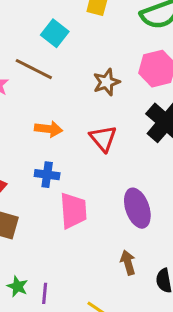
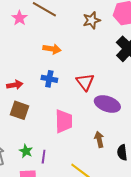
red triangle: (103, 138) -> (85, 82), moved
purple ellipse: (137, 208) -> (107, 104), turned -55
pink trapezoid: (73, 211) -> (64, 121), moved

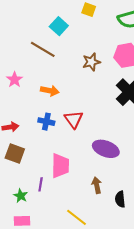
pink star: (20, 18) -> (15, 80), moved
red triangle: (85, 82) -> (74, 119), moved
purple line: (44, 157) -> (41, 184), moved

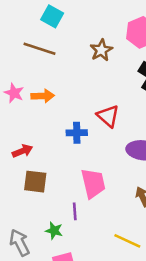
orange arrow: (50, 91) -> (43, 96), moved
red triangle: (74, 119) -> (108, 116), moved
blue cross: (46, 122) -> (77, 133), moved

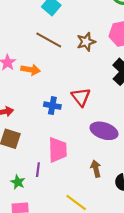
brown line: (39, 49) -> (49, 40), moved

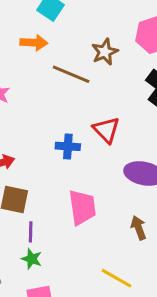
brown line: (49, 40) -> (71, 74), moved
orange arrow: (30, 70) -> (34, 43), moved
purple line: (38, 170) -> (31, 232), moved

